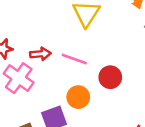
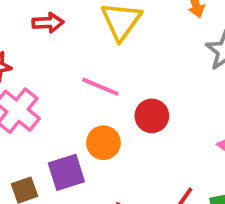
red arrow: (40, 54) -> (48, 23), moved

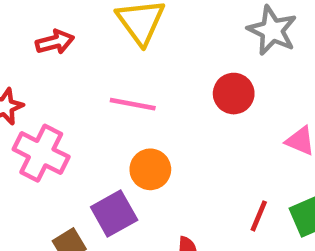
red circle: (152, 116) -> (234, 94), moved

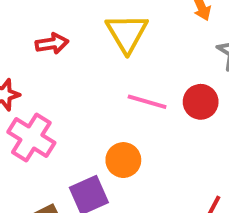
pink line: (133, 104) -> (147, 102), moved

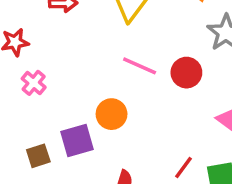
pink cross: (31, 137) -> (34, 83), size x0.6

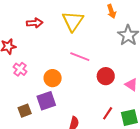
red circle: (186, 73) -> (106, 76), moved
orange circle: (112, 114) -> (53, 78), moved

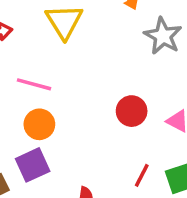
pink line: (80, 57) -> (34, 84), moved

